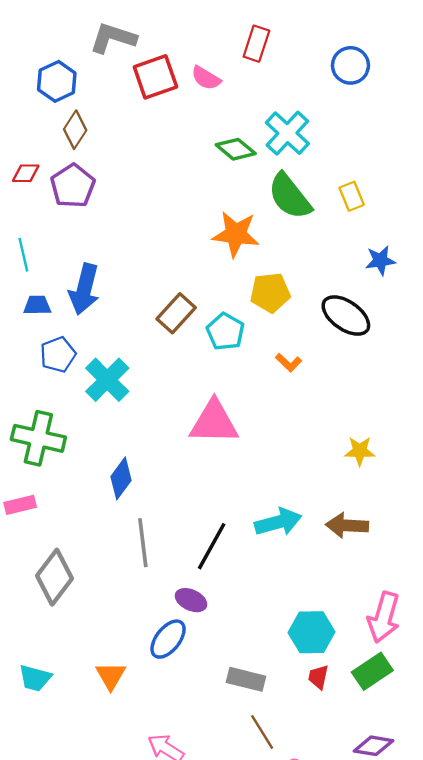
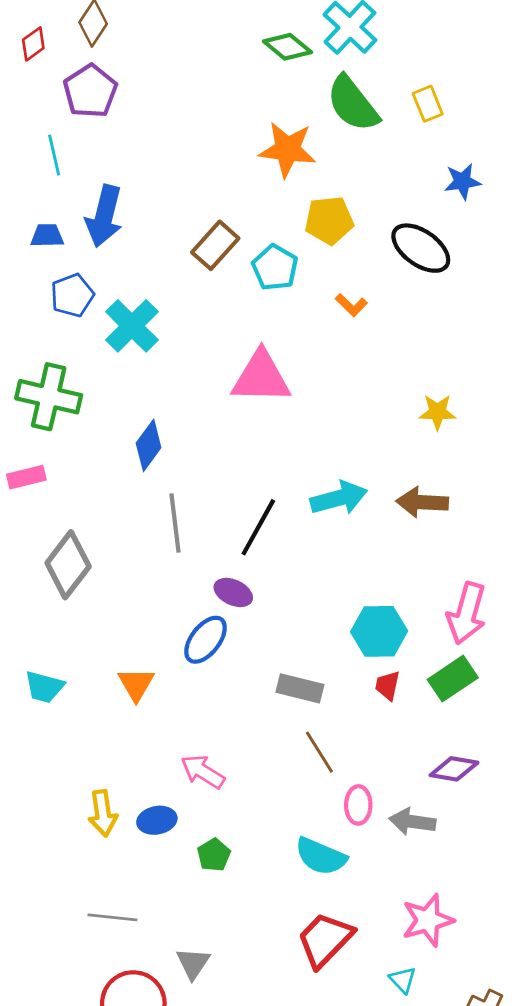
red diamond: (26, 173) -> (33, 44), moved, turned -36
cyan line: (23, 255) -> (54, 155), moved

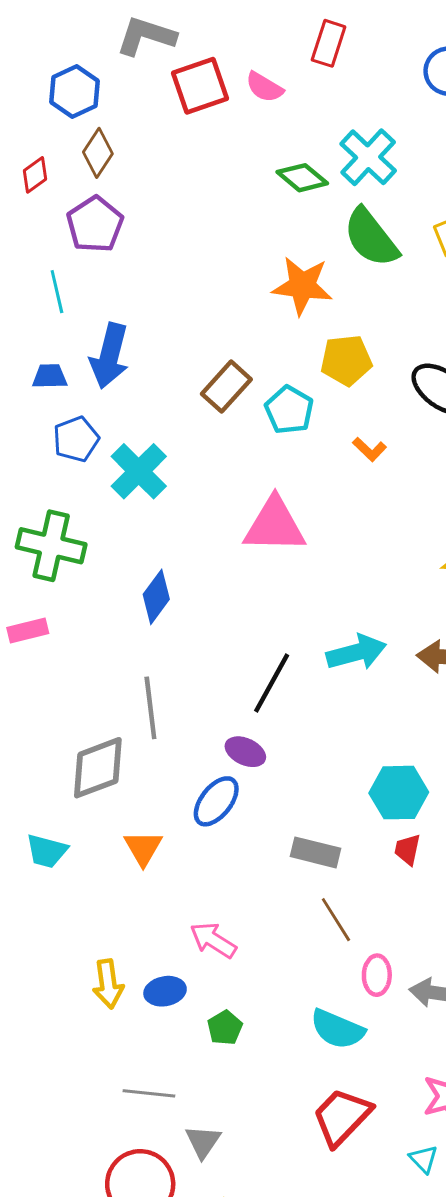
gray line: (175, 523) -> (150, 708), moved
gray diamond: (68, 565) -> (98, 768), moved, turned 32
gray line: (112, 917) -> (149, 1093), moved

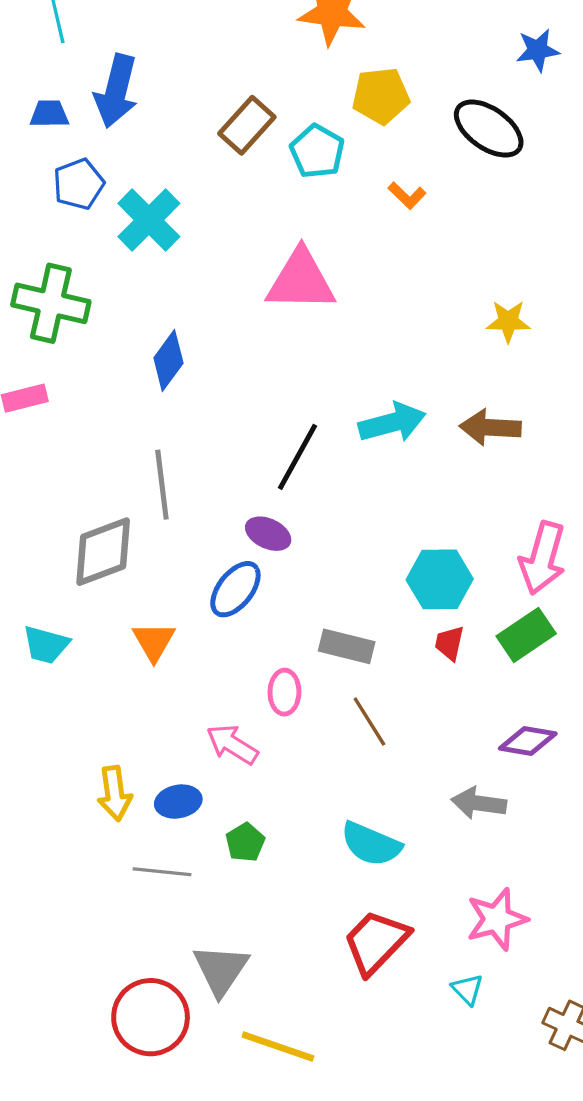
pink ellipse: (377, 975) -> (284, 692), moved
gray line: (149, 1093) -> (162, 872), moved
gray triangle: (203, 1142) -> (221, 970), size x1.4

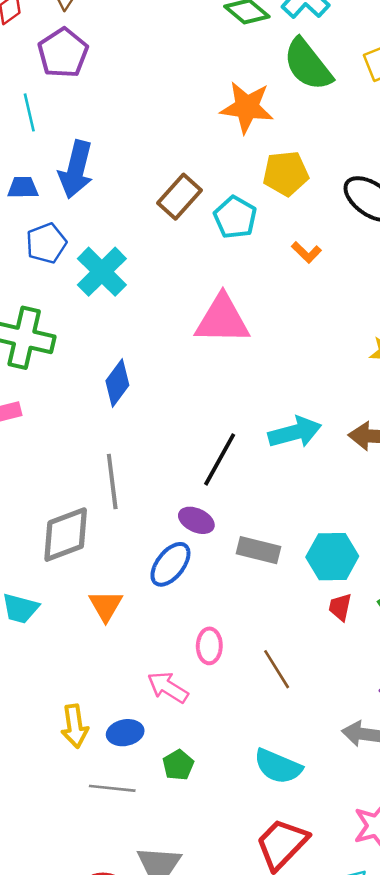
gray rectangle: (347, 646) -> (259, 550), moved

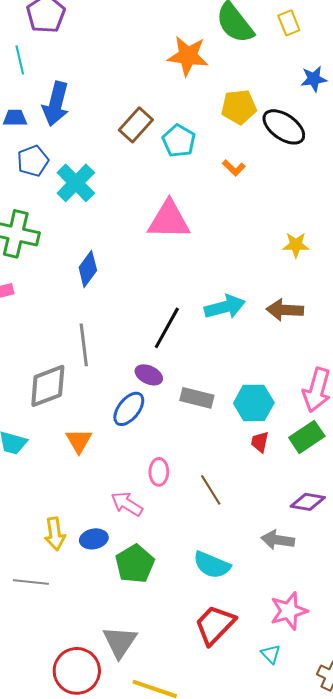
yellow pentagon: (286, 173) -> (239, 107), moved
green pentagon: (178, 765) -> (135, 564), size x1.6
gray line: (112, 788) -> (31, 582), moved

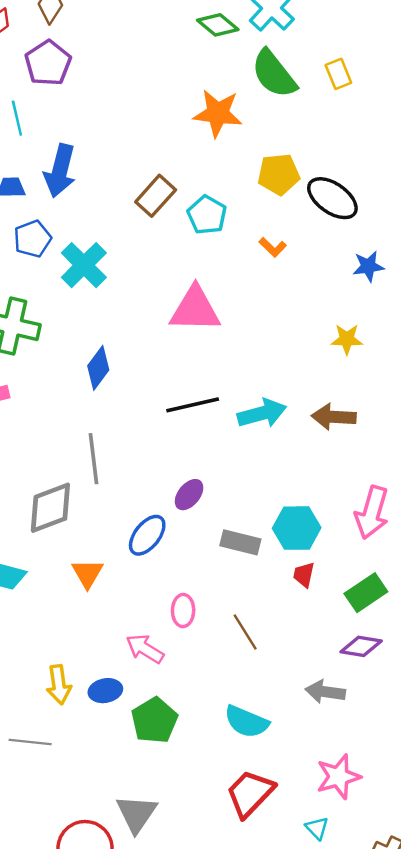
blue star: (314, 79) -> (368, 266), moved
black line: (167, 328) -> (193, 405), moved, turned 48
purple ellipse: (149, 375) -> (189, 495), moved, turned -76
gray rectangle: (197, 398) -> (240, 542), moved
green rectangle: (307, 437) -> (366, 593), moved

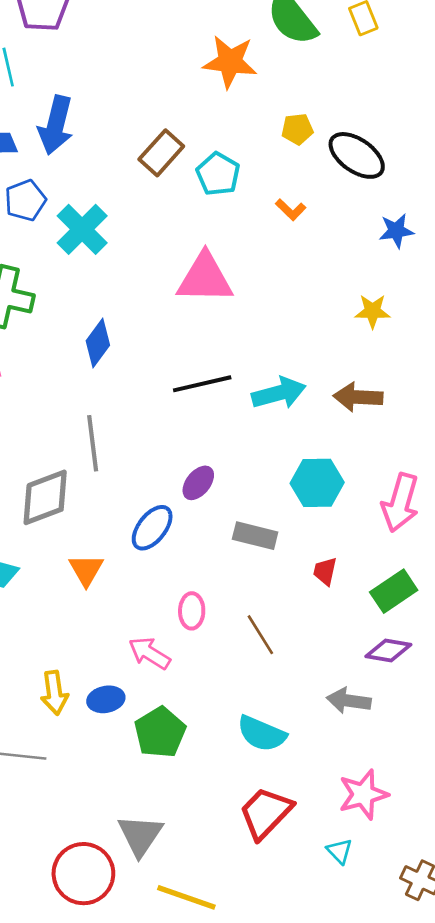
yellow pentagon: (279, 174) -> (297, 129), size x0.7
cyan hexagon: (297, 528) -> (317, 483), moved

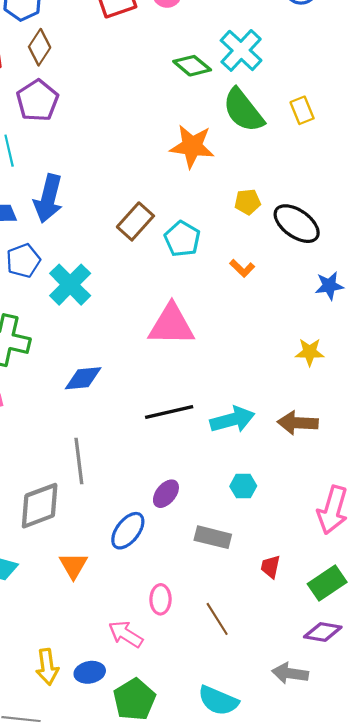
blue diamond: (98, 343) -> (83, 378), turned 48
cyan hexagon: (317, 483) -> (243, 486), moved, size x0.6

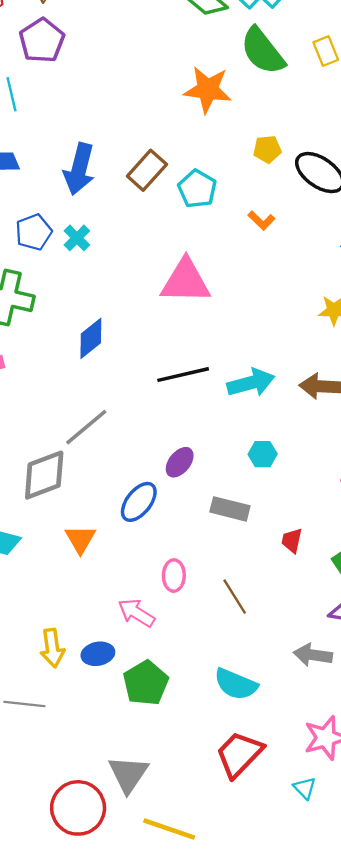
blue arrow: (48, 199) -> (79, 169), moved
blue pentagon: (23, 261) -> (34, 232), moved
cyan cross: (70, 285) -> (77, 238), size x0.6
blue diamond: (83, 378) -> (91, 338), turned -33
gray line: (79, 461) -> (86, 427), turned 57

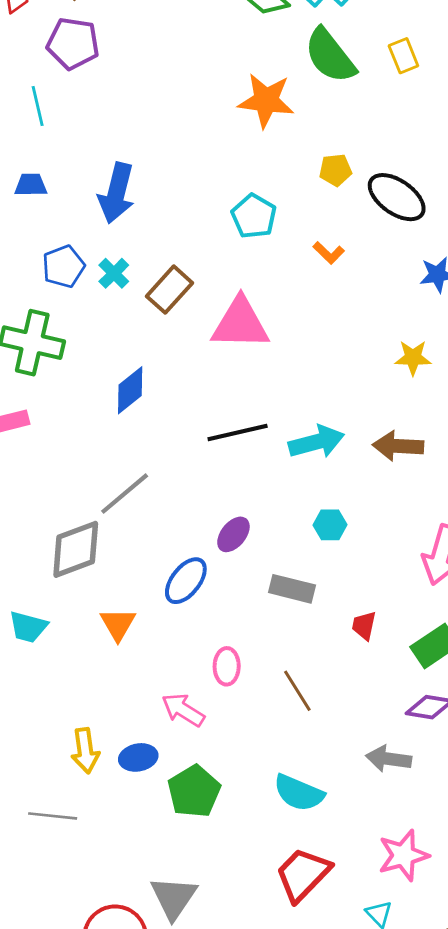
purple pentagon: (42, 41) -> (73, 43), turned -30
brown rectangle: (147, 170) -> (170, 290), moved

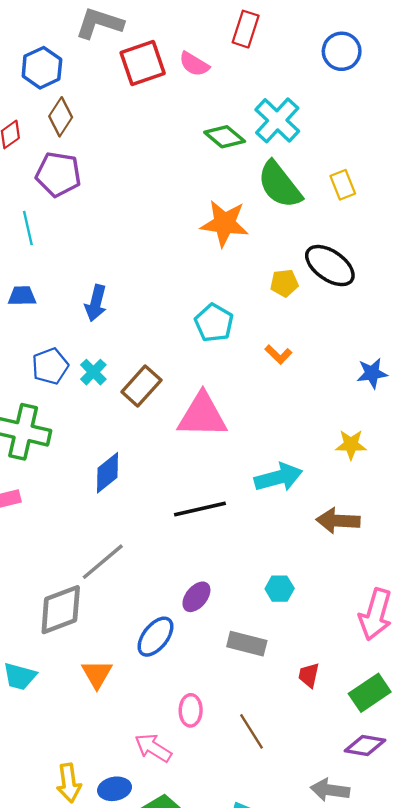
blue arrow: (116, 193) -> (96, 303), size x0.7
black ellipse: (397, 197) -> (330, 266), moved
cyan arrow: (316, 442) -> (278, 477), moved

